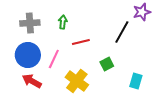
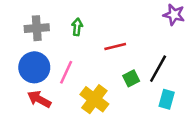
purple star: (142, 12) -> (174, 15), turned 30
black line: (122, 32) -> (158, 69), moved
red line: (81, 42) -> (115, 47), moved

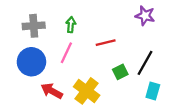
purple star: (174, 15) -> (145, 16), moved
pink line: (66, 72) -> (66, 53), moved
red arrow: (39, 99) -> (52, 91), moved

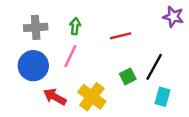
purple star: (145, 16) -> (173, 17), moved
red line: (106, 43) -> (121, 36), moved

